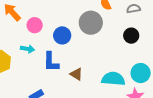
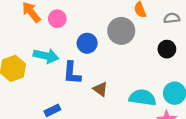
pink circle: (35, 25) -> (57, 19), moved
cyan arrow: (28, 49) -> (46, 56), size x1.5

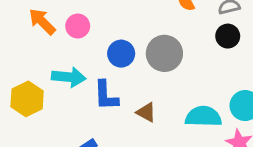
gray circle: (121, 31) -> (164, 53), moved
black circle: (167, 49) -> (228, 36), moved

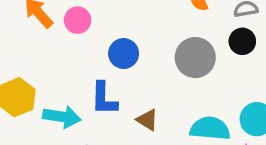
gray circle: (164, 53) -> (195, 58), moved
cyan arrow: (69, 77) -> (62, 117), moved

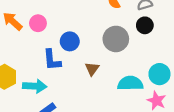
blue L-shape: (104, 99) -> (52, 60), moved
brown triangle: (147, 120) -> (92, 69), moved, turned 40

